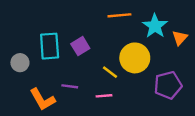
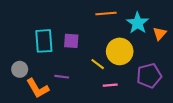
purple square: (80, 46) -> (71, 41), turned 35
gray circle: (20, 63) -> (20, 69), moved
pink line: (104, 96) -> (110, 85), moved

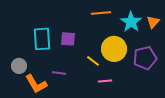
orange triangle: (160, 34) -> (153, 22), moved
purple pentagon: (149, 76) -> (145, 58), moved

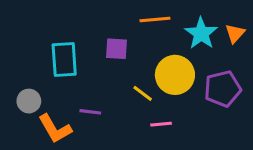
purple square: (68, 39) -> (117, 49), moved

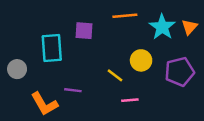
purple square: (117, 49) -> (84, 31), moved
yellow circle: (175, 75) -> (141, 60), size x0.7
gray circle: (29, 101) -> (17, 69), moved

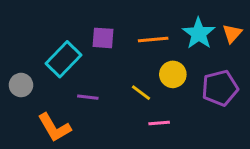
orange line: (125, 16) -> (153, 39), moved
cyan rectangle: (52, 48) -> (63, 59), turned 48
purple line: (73, 90) -> (88, 97), moved

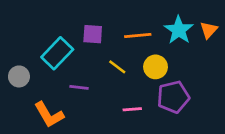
purple pentagon: (220, 88) -> (173, 97), moved
yellow line: (141, 93) -> (117, 67), moved
pink line: (159, 123) -> (132, 109), moved

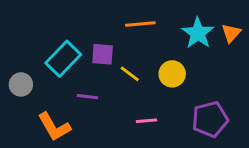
purple square: (93, 34) -> (103, 54), moved
orange line: (138, 36) -> (140, 24), moved
purple pentagon: (173, 97) -> (210, 119), moved

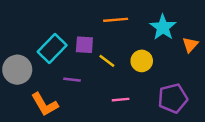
orange triangle: (231, 33) -> (190, 45), moved
gray circle: (21, 84) -> (17, 70), size x1.5

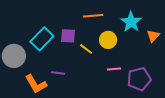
yellow circle: (142, 61) -> (108, 40), moved
purple line: (72, 80) -> (58, 73), moved
pink line: (121, 100) -> (114, 69), moved

